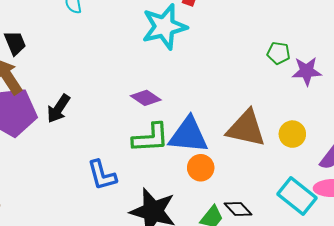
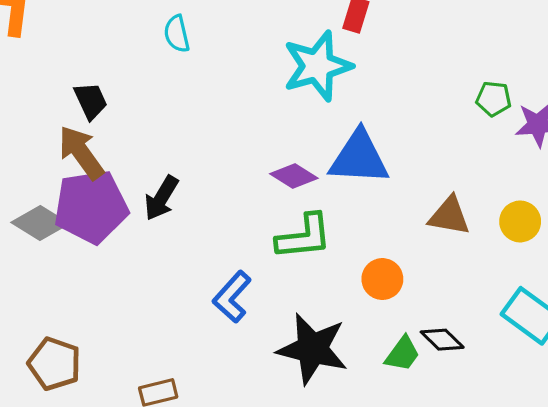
brown triangle: (246, 128) -> (449, 216), size x0.7
blue triangle: (188, 135) -> (359, 158), moved
blue L-shape: (102, 175) -> (232, 297), turned 60

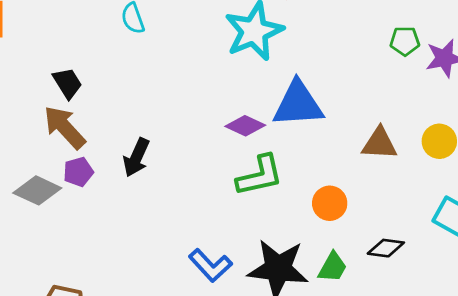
purple pentagon: (91, 207) -> (78, 172), size x0.5
blue L-shape: (232, 297) -> (210, 265), moved, turned -78
black diamond: (442, 340) -> (386, 248), turned -30
green trapezoid: (403, 354) -> (333, 267), moved

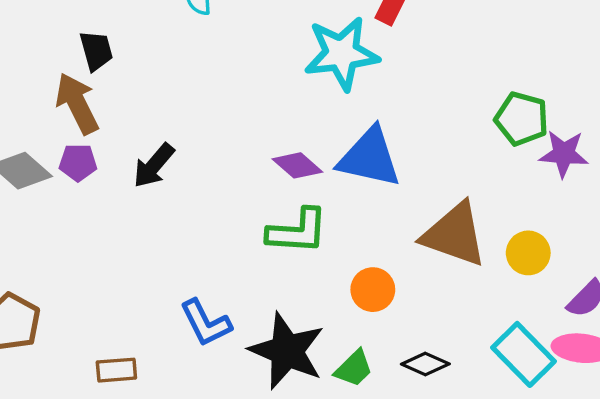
green pentagon: (405, 41) -> (522, 119), size x1.4
brown triangle: (379, 144) -> (454, 235), size x1.5

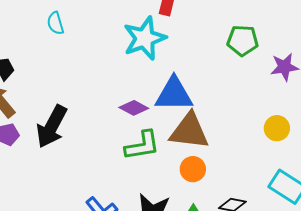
green pentagon: (522, 119) -> (243, 40), moved
black arrow: (154, 166) -> (52, 126), size x1.5
brown triangle: (454, 235) -> (189, 131), moved

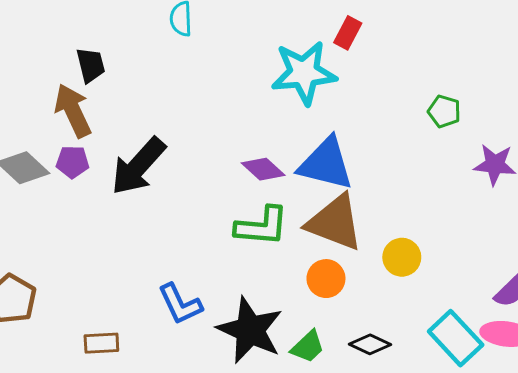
green pentagon: (243, 40) -> (444, 111), size x0.7
yellow circle: (277, 128) -> (402, 257), moved

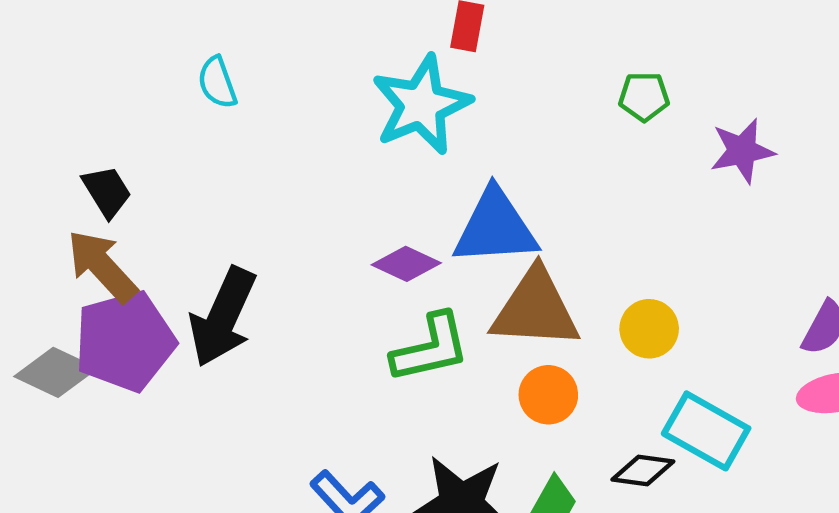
purple pentagon: (72, 162) -> (125, 341), size x2.0
cyan rectangle: (456, 338) -> (706, 431), moved

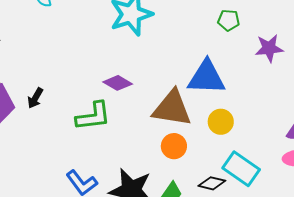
blue triangle: (495, 227) -> (206, 77), moved
black arrow: (223, 317) -> (35, 98), size x0.5
green L-shape: (430, 348) -> (93, 116), moved

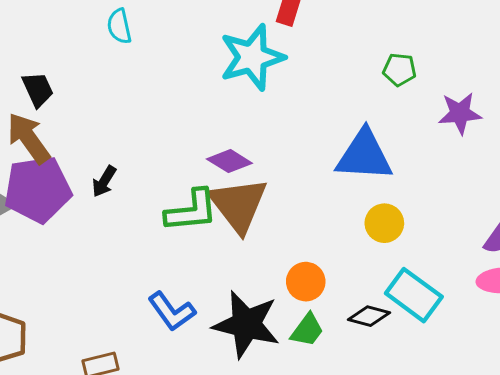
brown triangle: (172, 108) -> (238, 205), moved, turned 42
orange circle: (174, 146) -> (306, 282), moved

